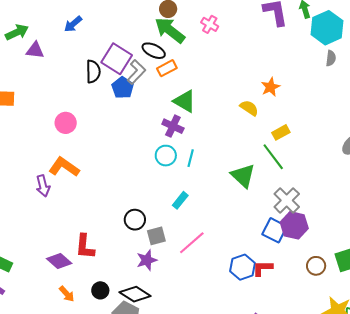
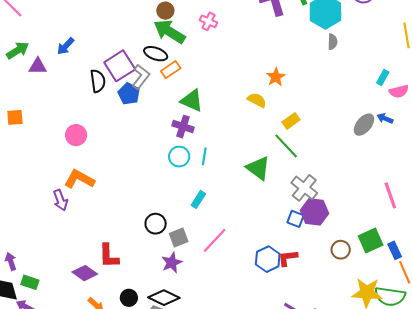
blue arrow: (73, 24) -> (66, 46), moved
purple square: (117, 59) -> (120, 66), turned 32
blue square: (275, 230) -> (295, 219), size x0.7

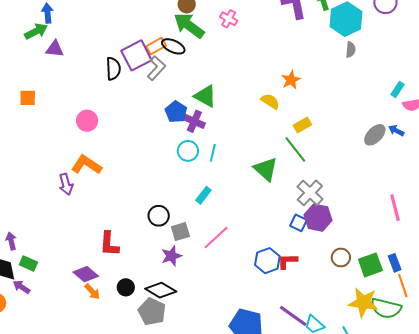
blue arrow: (66, 46) -> (48, 13), moved, turned 126
orange rectangle: (171, 70) -> (156, 46), moved
blue pentagon: (129, 94) -> (176, 112), moved
green square: (371, 241) -> (370, 265), moved
purple diamond: (85, 273) -> (86, 274), moved

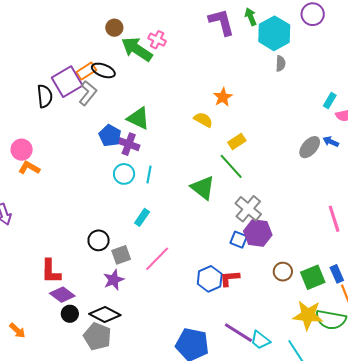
green arrow: (189, 26) -> (137, 49), moved
orange L-shape: (86, 165) -> (29, 168), moved, size x0.7
purple diamond: (86, 274) -> (62, 295), moved
orange arrow: (92, 292) -> (17, 331), moved

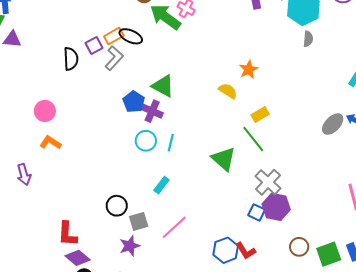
purple square: (67, 82) -> (94, 46), size x0.6
orange L-shape: (29, 168) -> (50, 142), moved
red L-shape: (230, 278) -> (246, 251), turned -120

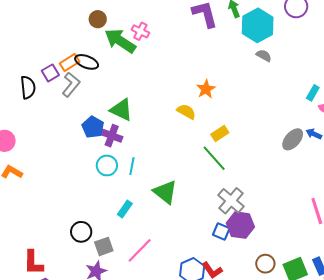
gray semicircle: (308, 39) -> (264, 56), turned -63
green triangle: (224, 159) -> (165, 192), moved

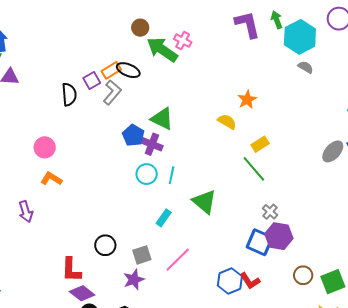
gray cross: (231, 201) -> (270, 212), size x0.6
black circle: (81, 232) -> (105, 245), moved
blue square: (221, 232) -> (260, 242), size x1.5

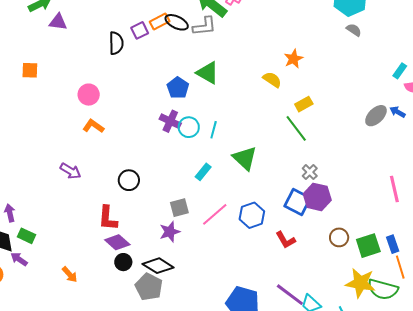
gray L-shape: (112, 92) -> (204, 26), moved, turned 40
purple cross: (152, 144) -> (170, 121), moved
purple arrow: (26, 212) -> (71, 171), moved, turned -45
black circle: (105, 245) -> (129, 180), moved
blue hexagon: (230, 281) -> (252, 215), moved

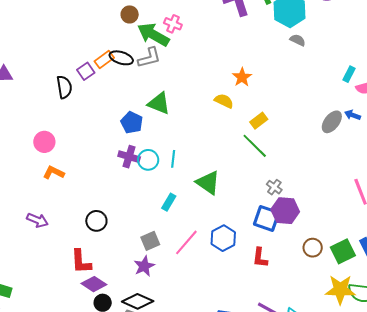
red L-shape: (285, 240) -> (260, 258), turned 45

